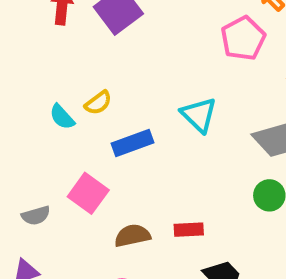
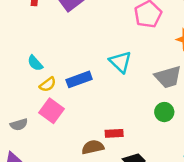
yellow semicircle: (98, 103) -> (48, 84), moved
brown semicircle: (132, 236) -> (93, 147), moved

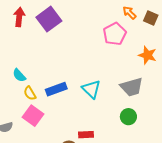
cyan triangle: (120, 62) -> (91, 89), moved
yellow semicircle: (48, 84) -> (30, 93), turned 96

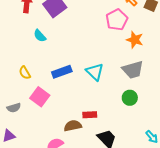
orange star: (148, 55) -> (135, 40), moved
cyan semicircle: (19, 75) -> (40, 36), moved
yellow semicircle: (30, 93) -> (25, 73), moved

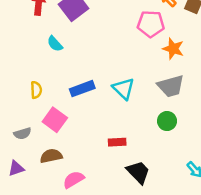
pink pentagon: (117, 20) -> (151, 24), turned 30
yellow semicircle: (25, 73) -> (36, 90), turned -152
brown semicircle: (73, 126) -> (51, 156), moved

